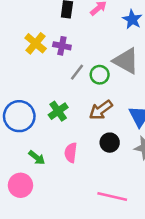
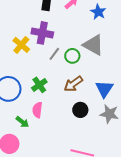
yellow cross: (36, 43) -> (21, 45), moved
purple cross: (62, 46) -> (42, 33), size x1.5
pink semicircle: (71, 153) -> (37, 110), moved

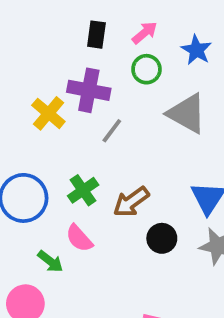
green circle: (72, 56) -> (146, 69), moved
brown arrow: (73, 84) -> (131, 202), moved
pink semicircle: (37, 110) -> (79, 238), turned -49

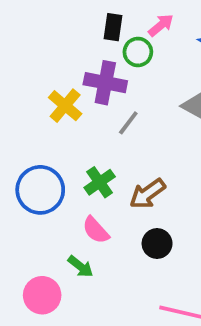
green circle: (146, 69) -> (138, 52), moved
black circle: (162, 238) -> (157, 244), moved
green arrow: (50, 261) -> (80, 266), moved

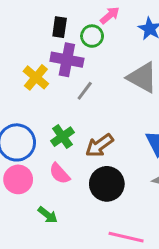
black rectangle: (113, 27) -> (60, 27), moved
black circle: (157, 244) -> (107, 184), size x1.5
green arrow: (80, 266) -> (48, 215), moved
pink circle: (42, 295) -> (18, 179), moved

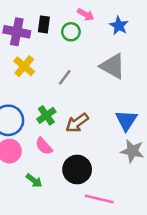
pink arrow: (110, 15) -> (86, 15), turned 70
purple cross: (67, 60) -> (17, 32), moved
black circle: (107, 184) -> (77, 170), moved

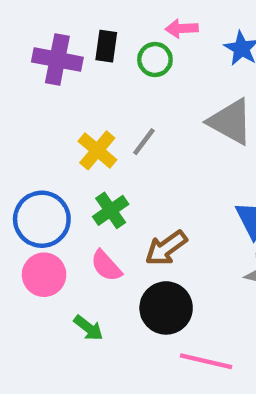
pink arrow: (86, 15) -> (182, 28), turned 147
yellow cross: (24, 66) -> (97, 150), moved
brown arrow: (77, 123) -> (166, 248), moved

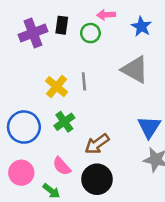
purple cross: (57, 60) -> (33, 33), turned -32
gray line: (144, 142) -> (84, 81), turned -42
pink semicircle: (106, 266) -> (62, 166), moved
pink circle: (44, 275) -> (21, 173), moved

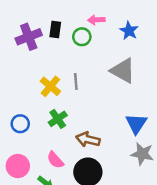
blue circle: (24, 127) -> (20, 124), size x0.6
brown arrow: (97, 144) -> (88, 139), turned 50

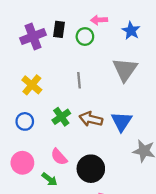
gray triangle: (123, 71) -> (125, 70), turned 36
yellow cross: (50, 86) -> (32, 85), moved
blue triangle: (136, 124) -> (122, 121), moved
brown arrow: (88, 139) -> (91, 119), moved

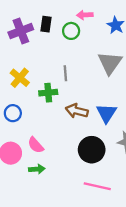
green cross: (61, 117) -> (48, 93), moved, turned 30
pink semicircle: (59, 157) -> (36, 145), moved
black circle: (91, 169) -> (92, 150), moved
green arrow: (50, 179) -> (37, 169), turned -42

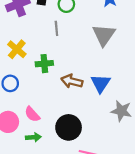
gray line: (65, 73) -> (56, 28), moved
black circle: (92, 150) -> (69, 127), moved

